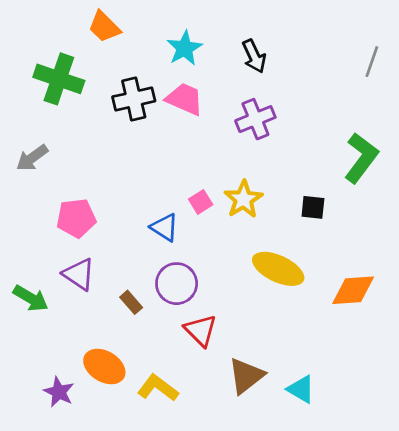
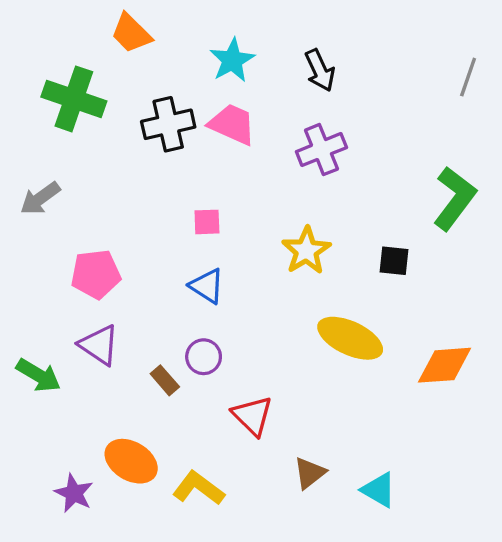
pink square: (201, 202) -> (207, 222), moved, turned 30
purple circle: (177, 284) -> (204, 357), moved, size x0.7
brown triangle: (246, 376) -> (310, 473), size x0.7

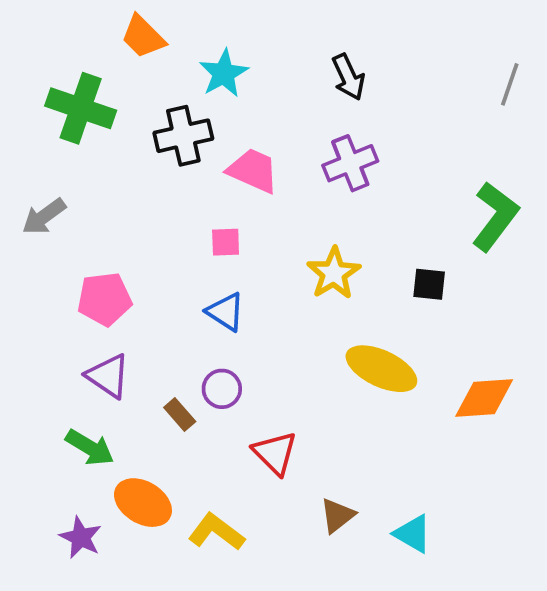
cyan star: (232, 60) -> (224, 73), moved
pink trapezoid: (232, 124) -> (253, 171), moved
green arrow: (38, 375) -> (90, 448), moved

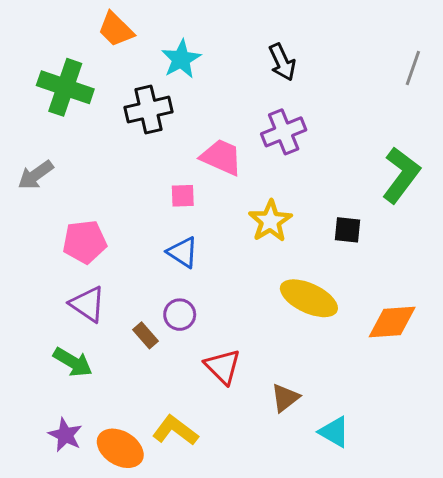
pink trapezoid: (253, 171) -> (221, 157), moved
orange ellipse: (143, 503) -> (120, 448), moved
brown triangle: (337, 515) -> (285, 398), moved

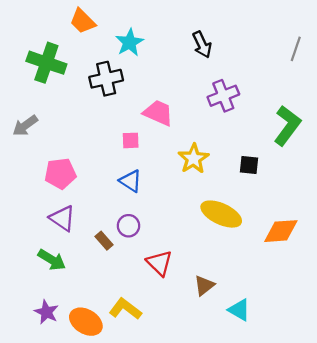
purple cross: (284, 132) -> (223, 96), moved

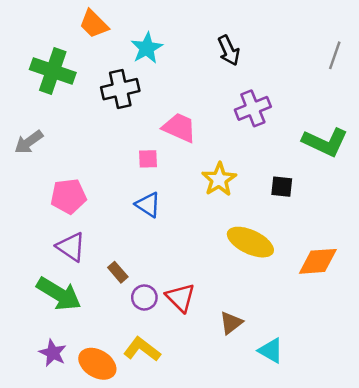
green L-shape: (287, 126) -> (325, 142), turned 78
purple circle: (128, 226) -> (144, 297), moved
green arrow: (52, 260) -> (59, 294), size x1.4

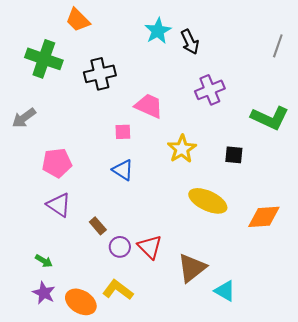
cyan star: (147, 48) -> (158, 31), moved
green arrow: (59, 294) -> (44, 261), moved, size x0.5
brown triangle: (231, 323) -> (192, 268), size x1.5

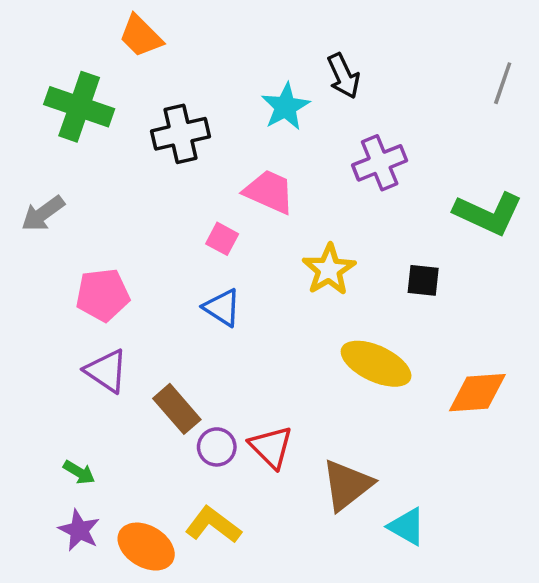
cyan star: (158, 31) -> (286, 107), moved
pink square: (123, 132) -> (222, 239), turned 30
brown rectangle: (98, 226) -> (177, 409), size x1.5

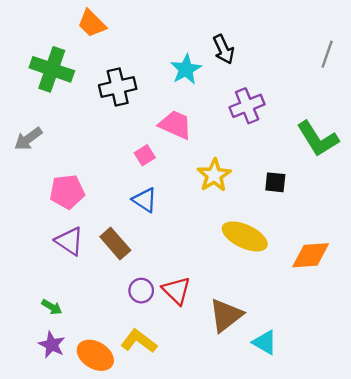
green L-shape: (488, 213) -> (318, 139), turned 33
pink square: (222, 239) -> (145, 155), turned 30
brown rectangle: (177, 409) -> (115, 243), moved

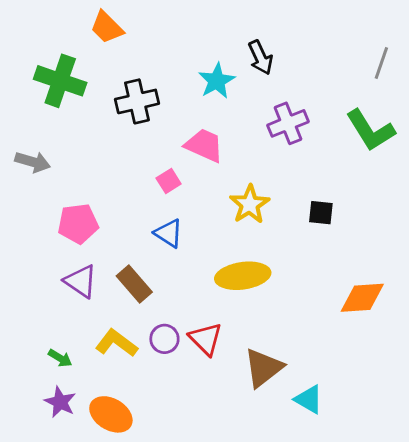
gray arrow: (28, 139) -> (33, 162), turned -128
green L-shape: (318, 139) -> (370, 130), moved
yellow ellipse: (245, 236) -> (243, 276), moved, turned -33
yellow L-shape: (139, 341) -> (116, 343), moved

